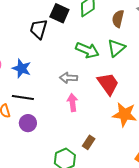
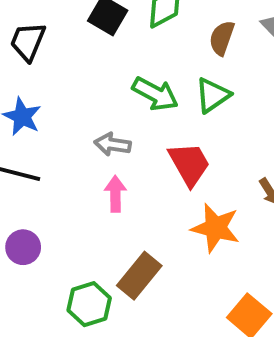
black trapezoid: (39, 29) -> (28, 41), moved
purple circle: (28, 123) -> (23, 247), moved
brown rectangle: (89, 142) -> (139, 276), size x1.6

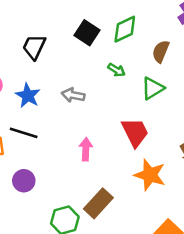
green arrow: (155, 94) -> (116, 70), moved, size x0.6
gray arrow: (113, 144) -> (73, 95), moved

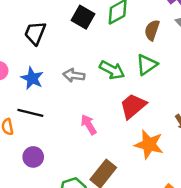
green arrow: (116, 70) -> (112, 70), moved, size x1.5
red trapezoid: (135, 132) -> (133, 106), turned -100
pink arrow: (86, 149) -> (89, 124), turned -30

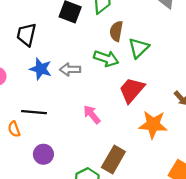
brown semicircle: (152, 30) -> (116, 31), moved
blue star: (32, 78) -> (41, 69), moved

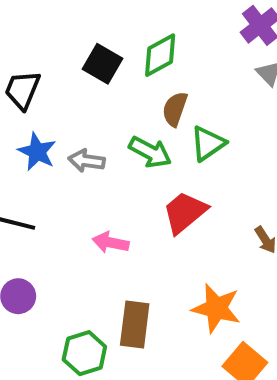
pink arrow: (92, 114) -> (111, 243), turned -48
orange star: (153, 125) -> (216, 308), moved
brown rectangle: (113, 160) -> (135, 324), turned -32

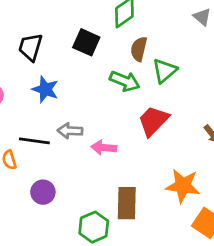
black square: (102, 64) -> (86, 42), moved
gray arrow: (87, 161) -> (70, 131), moved

